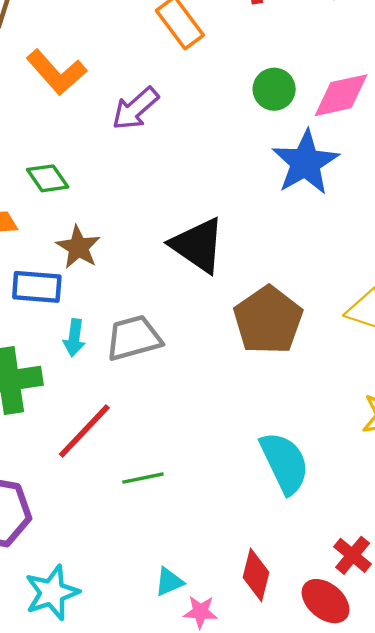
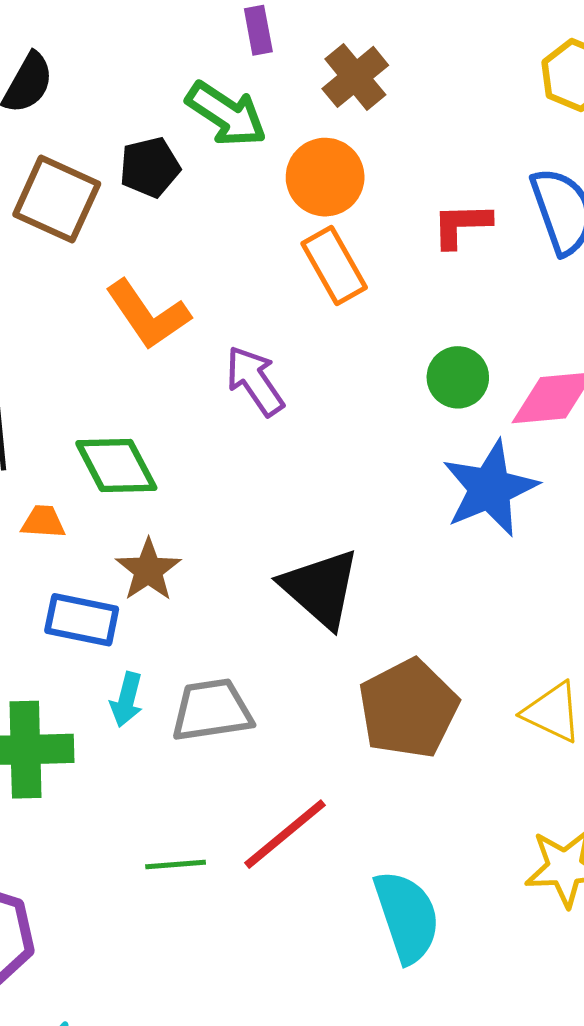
purple arrow: (135, 109) -> (255, 381), turned 90
green diamond: (48, 178) -> (116, 465), size x1.4
red line: (84, 431) -> (285, 834), moved
green line: (143, 478) -> (176, 865), moved

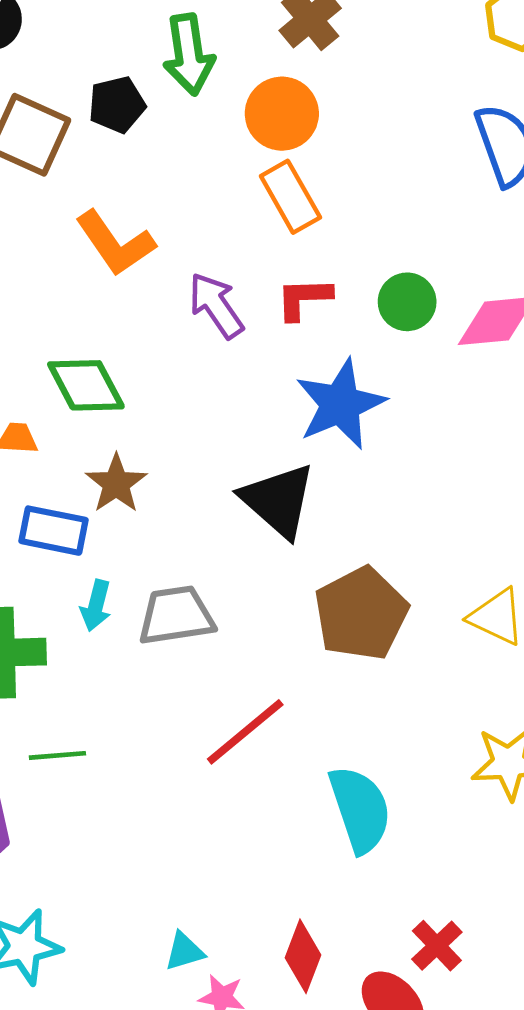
green arrow: (226, 114) -> (189, 55), turned 48
red L-shape: (461, 225) -> (304, 298), moved
blue star: (490, 488) -> (340, 404), moved
green line: (176, 865) -> (57, 755), moved

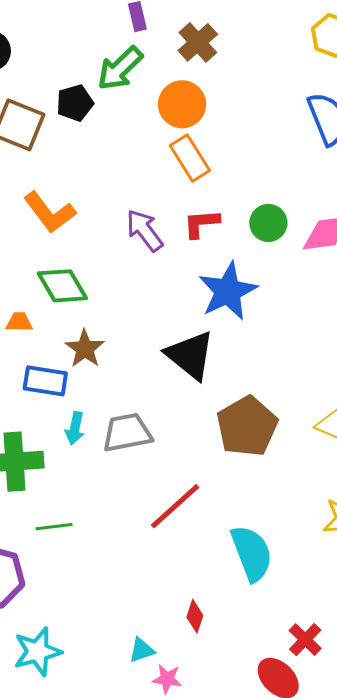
green arrow: (189, 55) -> (120, 68), turned 57
orange L-shape: (115, 243) -> (50, 212), moved
red diamond: (303, 956) -> (195, 616), moved, size x0.7

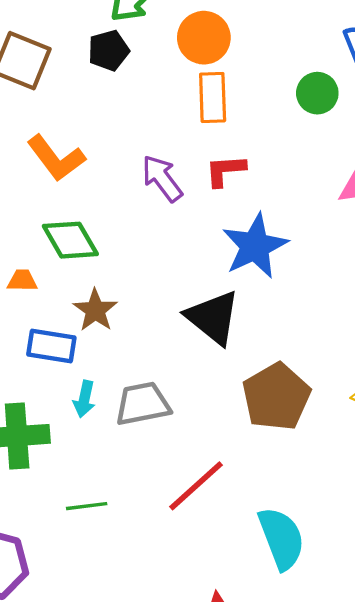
black pentagon: (75, 103) -> (108, 50), moved
orange rectangle: (190, 158) -> (213, 97), turned 30
green circle: (268, 223) -> (317, 93), moved
green line: (54, 527) -> (87, 506), moved

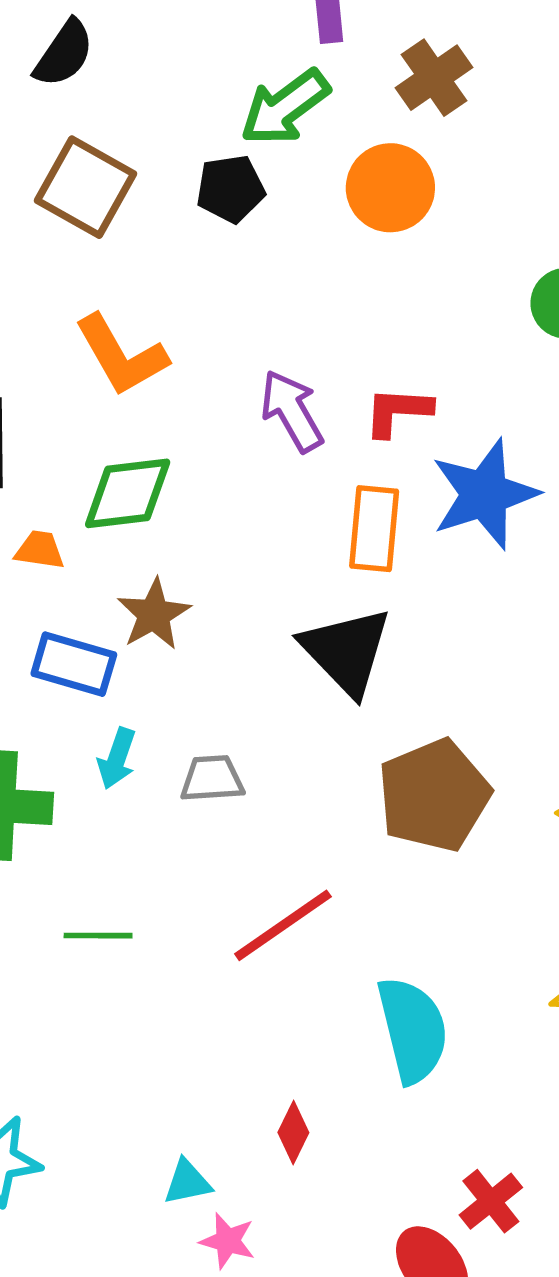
orange rectangle: (213, 97) -> (374, 529), moved
green diamond: (70, 240) -> (128, 493), turned -74
blue star: (255, 246) -> (485, 494), moved
gray trapezoid: (143, 404) -> (212, 779), size x0.7

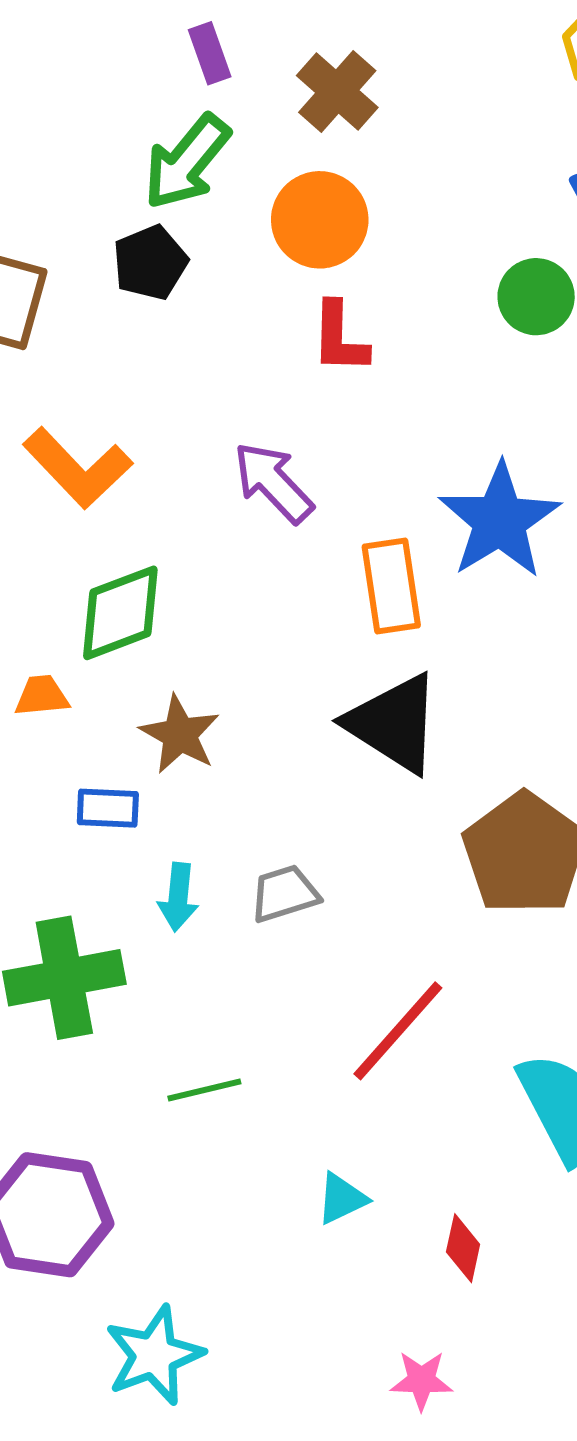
red L-shape: (398, 411) -> (339, 338), moved, turned -78
blue rectangle: (74, 664) -> (108, 808), size x0.7
cyan triangle: (187, 1182) -> (342, 1199), moved

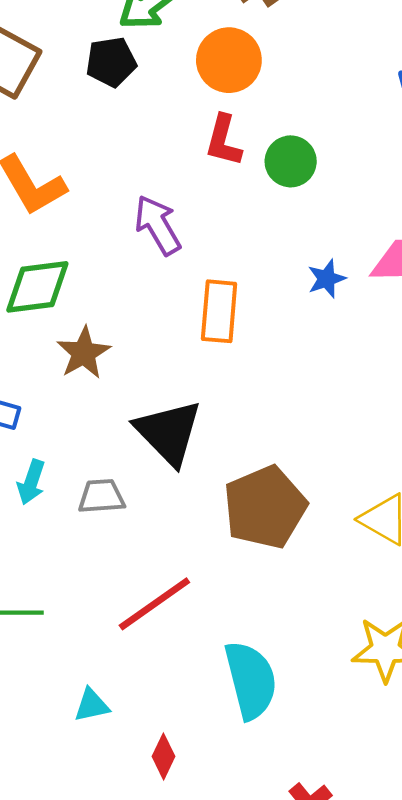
green circle: (536, 297) -> (291, 161), moved
blue star: (500, 521) -> (327, 279), moved, size x0.5
black triangle: (394, 723) -> (169, 432), moved
brown star: (180, 734) -> (84, 353), moved

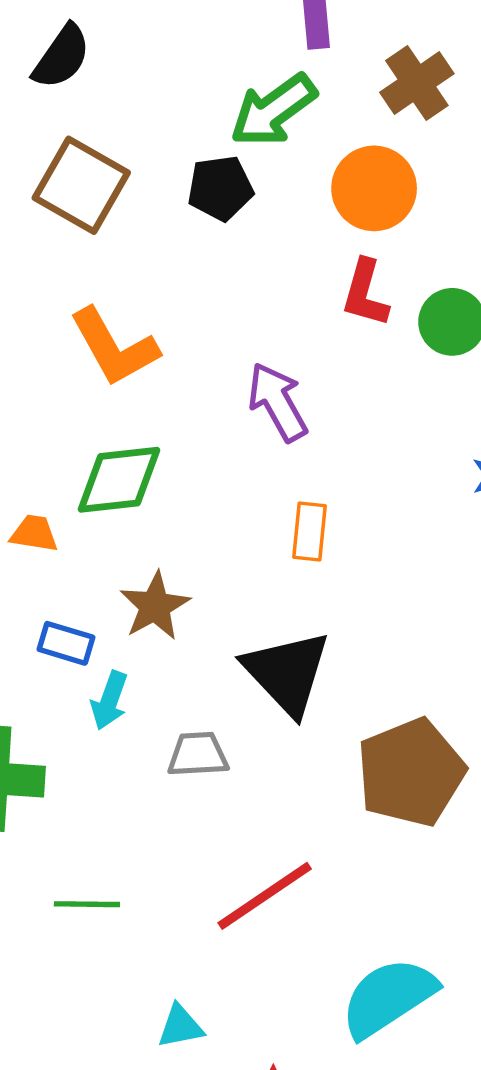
orange rectangle: (219, 311) -> (309, 532), moved, size x0.7
brown star: (84, 353) -> (155, 606), moved
cyan arrow: (31, 482) -> (109, 701), moved
cyan semicircle: (251, 680) -> (388, 997), turned -110

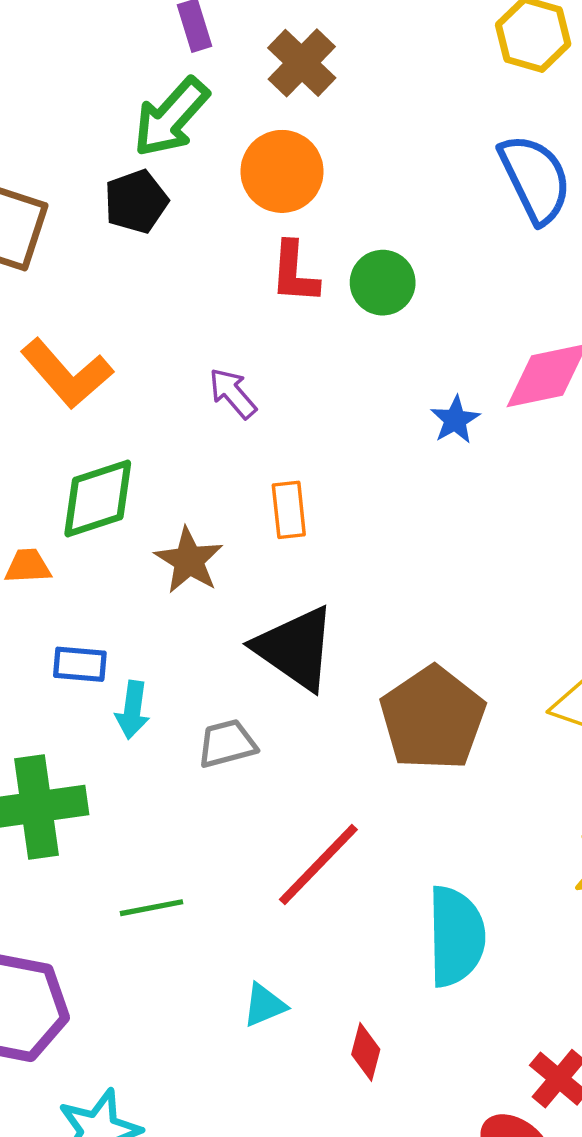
purple arrow: (277, 402) -> (233, 393), size x0.7
brown star: (155, 606) -> (189, 560), moved
cyan semicircle: (388, 997) -> (456, 936), turned 134

